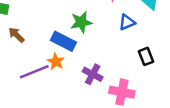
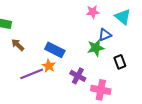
green star: (81, 22) -> (96, 48), moved

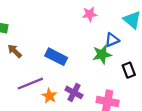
pink star: (93, 12) -> (90, 14), moved
orange star: (49, 66) -> (49, 96), moved
purple cross: (78, 76) -> (74, 92), moved

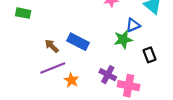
brown arrow: (15, 51) -> (52, 46), moved
purple cross: (74, 92) -> (108, 75), moved

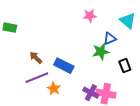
blue rectangle: (78, 42) -> (64, 66), moved
purple cross: (108, 75) -> (91, 93), moved

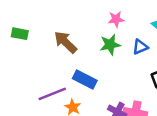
green star: (101, 52) -> (110, 45), moved
brown arrow: (36, 58) -> (66, 42), moved, size x1.5

